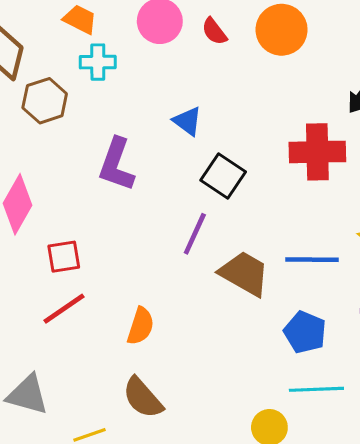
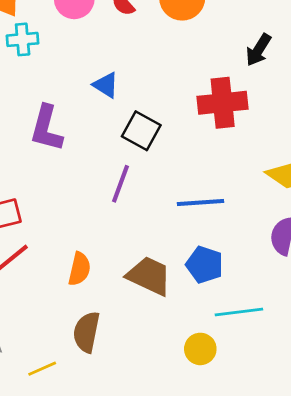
blue line: (312, 260) -> (200, 202), moved
brown trapezoid: (244, 274) -> (149, 276), moved
blue pentagon: (305, 332) -> (205, 265), moved
brown semicircle: (143, 398) -> (86, 332), turned 57

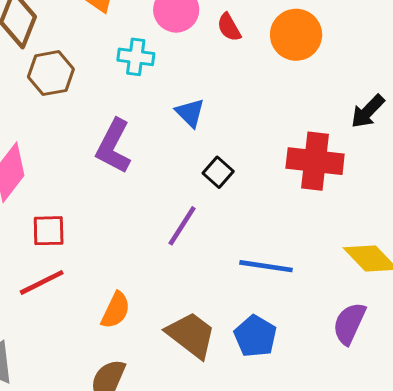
cyan cross: (23, 39) -> (136, 57), moved
black square: (141, 131) -> (218, 172), size x0.7

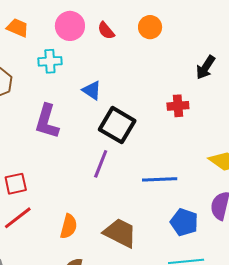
orange circle: (296, 35) -> (150, 27), size x0.7
red cross: (315, 161) -> (178, 106), size x0.6
black square: (218, 172) -> (117, 125), size x1.8
blue pentagon: (255, 336) -> (184, 222), moved

